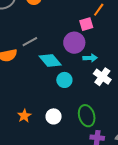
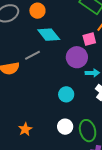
cyan diamond: (50, 60) -> (49, 35), moved
white circle: (54, 116) -> (65, 127), moved

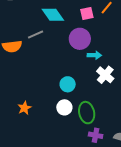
pink square: (89, 39) -> (87, 13), moved
cyan circle: (66, 94) -> (68, 84), moved

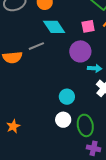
orange star: (24, 108) -> (13, 126), moved

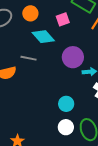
pink square: (88, 26) -> (63, 19), moved
gray line: (36, 46) -> (28, 58), turned 42

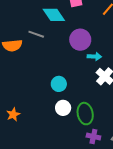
cyan circle: (66, 104) -> (59, 84), moved

